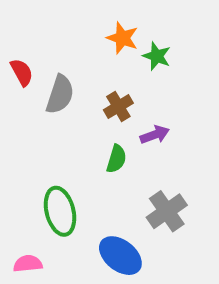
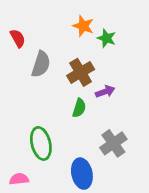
red semicircle: (22, 72) -> (18, 38), moved
brown cross: (118, 107) -> (81, 72), size x1.4
blue ellipse: (120, 256) -> (82, 174), turned 40

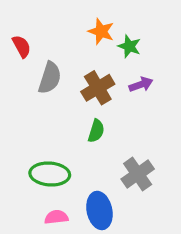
purple arrow: (105, 92) -> (141, 84), moved
green ellipse: (41, 143) -> (50, 174), turned -72
pink semicircle: (19, 179) -> (56, 217), moved

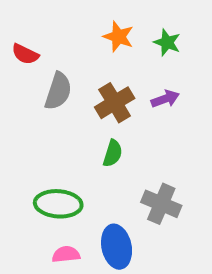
red semicircle: (22, 46) -> (25, 54), turned 145
green star: (129, 46) -> (167, 42), moved
gray cross: (138, 174) -> (161, 204), turned -32

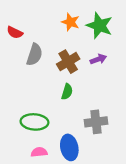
green star: (167, 42) -> (99, 26), size x1.6
gray cross: (161, 204) -> (96, 122), turned -30

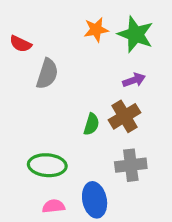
orange star: (70, 22) -> (96, 30), turned -30
brown cross: (68, 62) -> (124, 116), moved

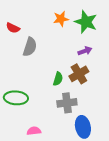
green ellipse: (47, 165) -> (16, 98), moved
gray cross: (131, 165) -> (67, 103), moved
blue ellipse: (95, 200) -> (83, 127), moved

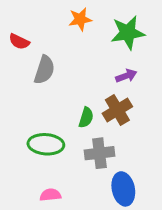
orange star: (61, 19) -> (80, 19), moved
green star: (86, 22) -> (128, 33), turned -30
green ellipse: (16, 98) -> (46, 144), moved

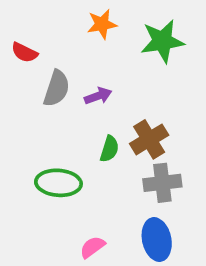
purple arrow: (126, 76) -> (98, 96), moved
gray cross: (99, 153) -> (162, 183), moved
pink semicircle: (50, 195) -> (92, 247), moved, turned -30

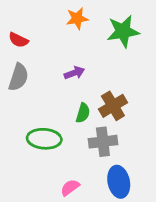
gray semicircle: (57, 88) -> (18, 77), moved
gray cross: (162, 183) -> (103, 142), moved

